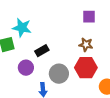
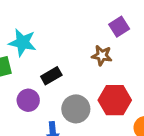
purple square: (89, 17) -> (119, 27), turned -32
brown star: (86, 45) -> (102, 56), moved

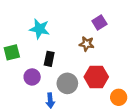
cyan star: (22, 43) -> (40, 29), moved
black rectangle: (51, 76) -> (49, 59), turned -48

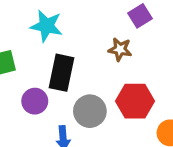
black rectangle: (49, 59) -> (61, 73), size x1.5

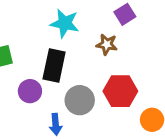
cyan star: (46, 26) -> (65, 23), moved

